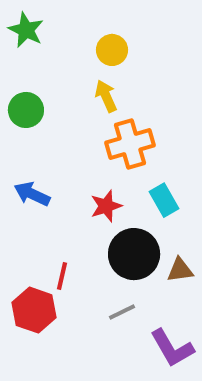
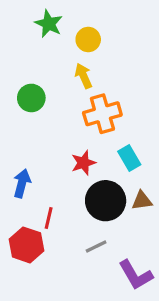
green star: (26, 30) -> (49, 24), moved
green circle: (26, 110) -> (31, 98), moved
blue arrow: (32, 194) -> (22, 183), moved, turned 80
brown triangle: (180, 270) -> (142, 201), moved

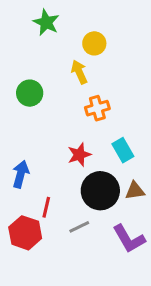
yellow circle: (88, 39) -> (94, 43), moved
orange cross: (102, 114) -> (97, 108), size x0.7
gray line: (96, 247) -> (79, 227), moved
purple L-shape: (136, 275) -> (129, 239), moved

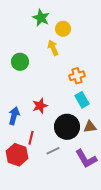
green star: (46, 22) -> (41, 18), moved
orange cross: (97, 108) -> (77, 76), moved
red star: (79, 155) -> (40, 106), moved

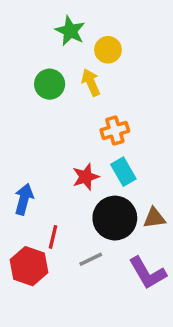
green circle: (20, 62) -> (50, 84), moved
orange cross: (77, 76) -> (115, 130), moved
cyan rectangle: (82, 100) -> (123, 172), moved
red star: (40, 106) -> (86, 177), moved

